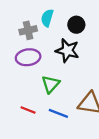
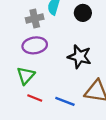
black star: (67, 51) -> (80, 57), moved
green triangle: (51, 84) -> (26, 76), moved

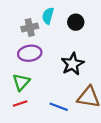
black star: (80, 57) -> (73, 64), turned 30
red line: (35, 98) -> (20, 104), moved, turned -40

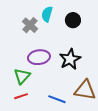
gray cross: (30, 28) -> (30, 25), turned -35
purple ellipse: (30, 53) -> (39, 57), moved

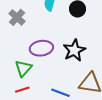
gray cross: (30, 25) -> (17, 17), moved

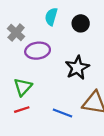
purple ellipse: (41, 48) -> (38, 51), moved

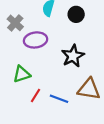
green triangle: (23, 87) -> (22, 74), turned 30
red line: (22, 110) -> (36, 96), moved, turned -40

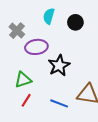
black star: (73, 56) -> (59, 65), moved
red line: (36, 96) -> (26, 100), moved

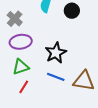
purple ellipse: (36, 47) -> (21, 42), moved
blue line: (59, 103) -> (56, 77), moved

